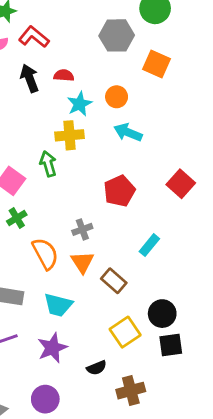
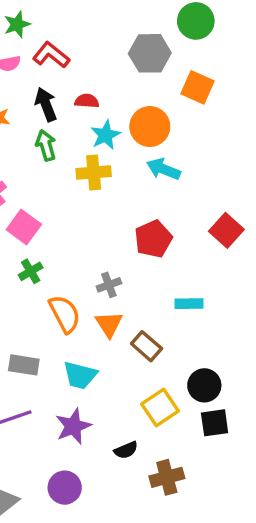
orange circle: (117, 97) -> (150, 127), size x1.5
green arrow: (48, 164) -> (46, 145), moved
cyan rectangle: (149, 245) -> (189, 304), turned 50

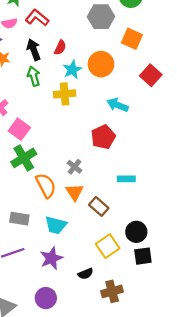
red semicircle: (87, 101) -> (60, 48), turned 112
cyan arrow: (163, 169) -> (118, 105), moved
red square: (226, 230) -> (151, 75), moved
green cross: (31, 271) -> (24, 158), size x1.6
gray cross: (109, 285) -> (75, 167), turned -32

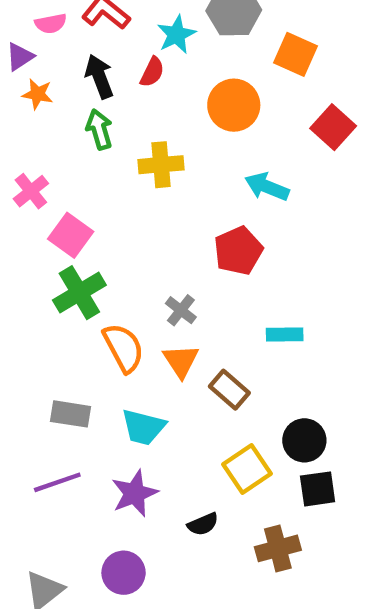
cyan star: (72, 70) -> (176, 35), moved
brown cross: (112, 291) -> (278, 548), moved

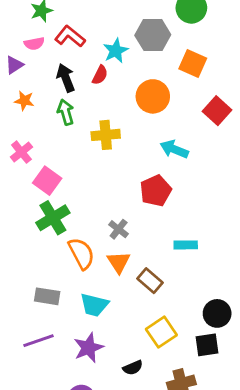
orange star: (37, 94) -> (24, 101), moved
black circle: (304, 440) -> (217, 313), moved

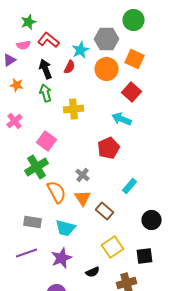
orange circle: (153, 96) -> (106, 69), moved
red square: (217, 111) -> (132, 92), moved
pink square: (47, 181) -> (46, 141), moved
cyan rectangle: (186, 245) -> (130, 186), turned -49
black circle: (217, 313) -> (152, 220), moved

